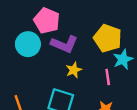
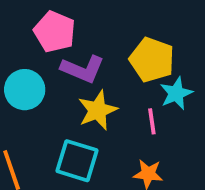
cyan circle: (28, 44) -> (25, 90), moved
yellow star: (74, 70) -> (98, 110), size x1.5

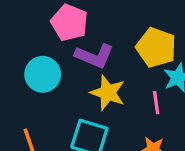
yellow star: (98, 110) -> (108, 93), turned -30

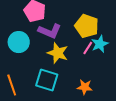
pink line: (156, 103) -> (88, 48), moved, turned 40

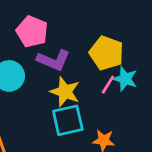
cyan star: (100, 44) -> (125, 79), turned -30
cyan square: (47, 80) -> (68, 120), moved, turned -30

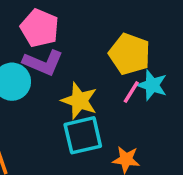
purple L-shape: (54, 60) -> (43, 63), moved

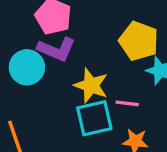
pink line: (131, 92) -> (127, 103), moved, turned 65

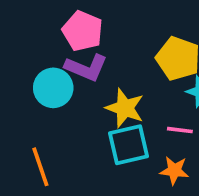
pink line: (127, 103) -> (180, 130), moved

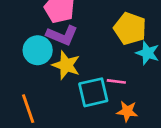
yellow star: (125, 108) -> (66, 65), moved
pink line: (180, 130) -> (116, 81), moved

